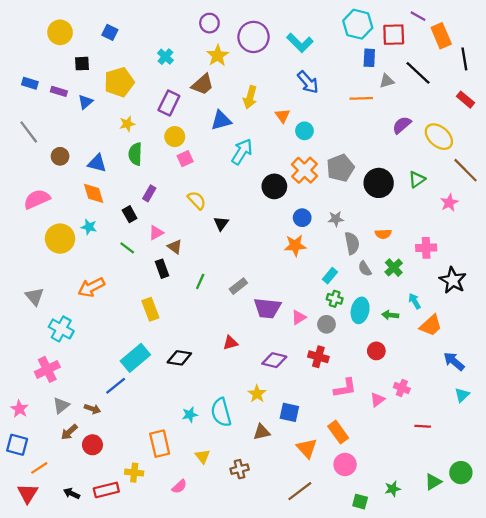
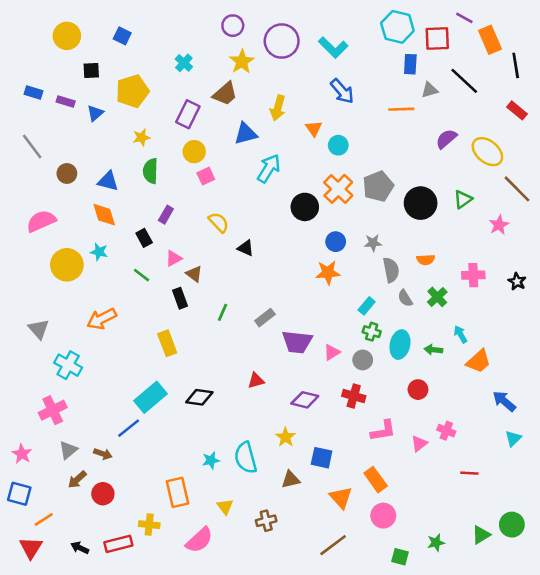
black triangle: (221, 223) -> (246, 248), turned -42
black star: (453, 280) -> (517, 282), moved, size x0.6
pink semicircle: (179, 486) -> (199, 540), size x1.6

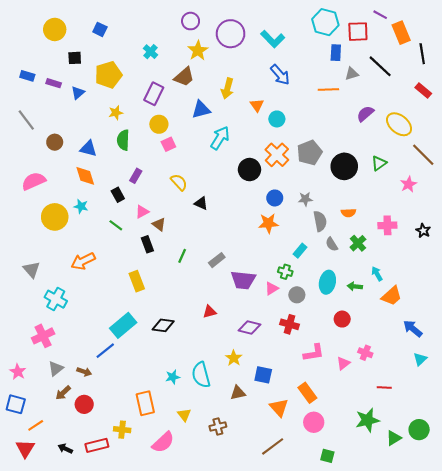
green cross: (372, 332) -> (285, 272), moved
green star: (436, 543) -> (367, 420), moved, size x1.6

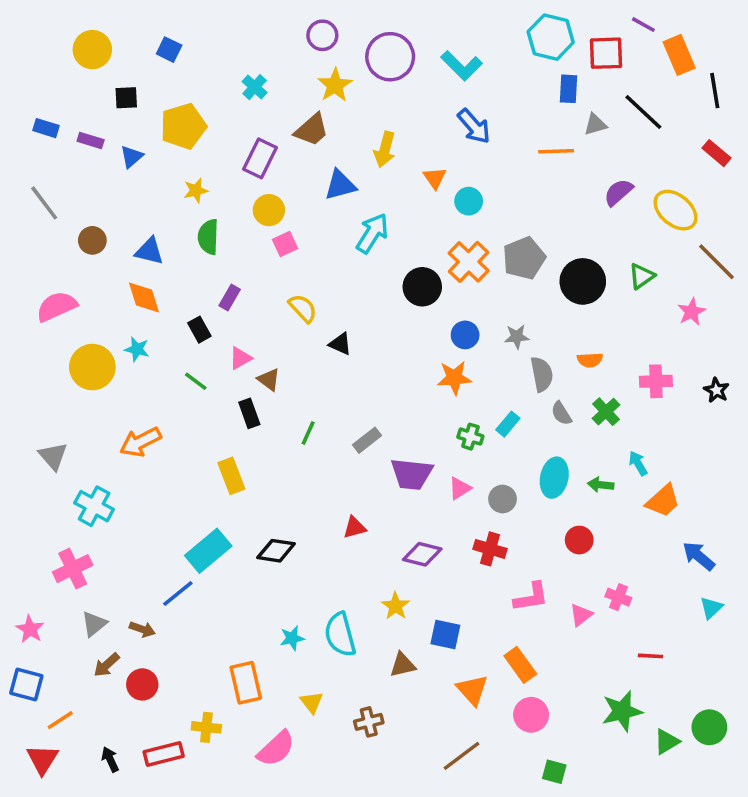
green cross: (285, 272) -> (470, 437), moved
black arrow: (65, 449) -> (110, 759), turned 40

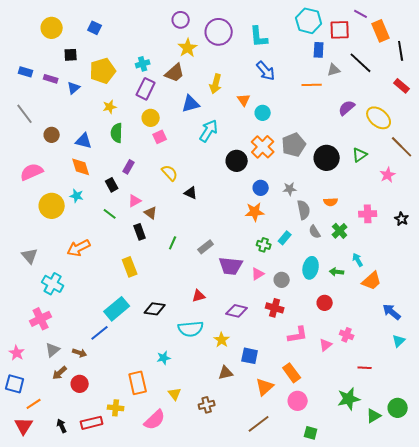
cyan L-shape: (461, 66) -> (259, 37), turned 40
cyan cross: (255, 87) -> (143, 64), moved, turned 32
cyan semicircle: (340, 635) -> (191, 329), moved, turned -80
orange triangle: (472, 690) -> (265, 387), turned 30

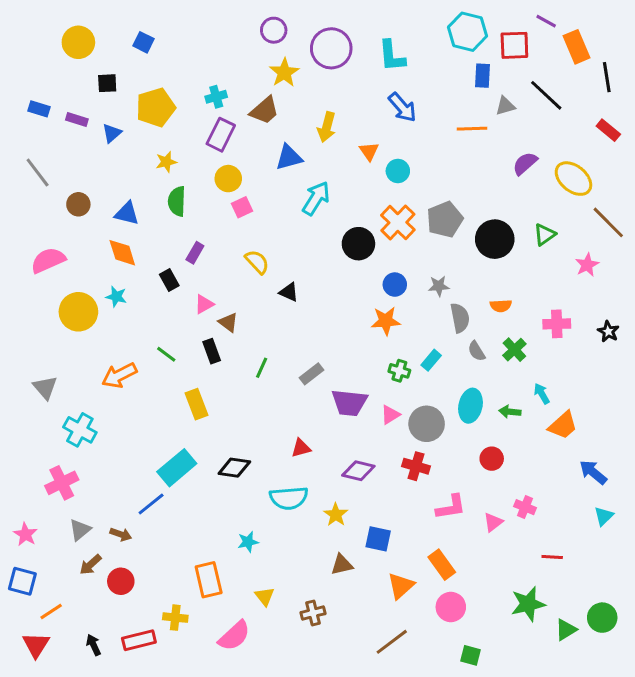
green line: (110, 214) -> (166, 354), moved
gray circle: (282, 280) -> (427, 424), size x1.5

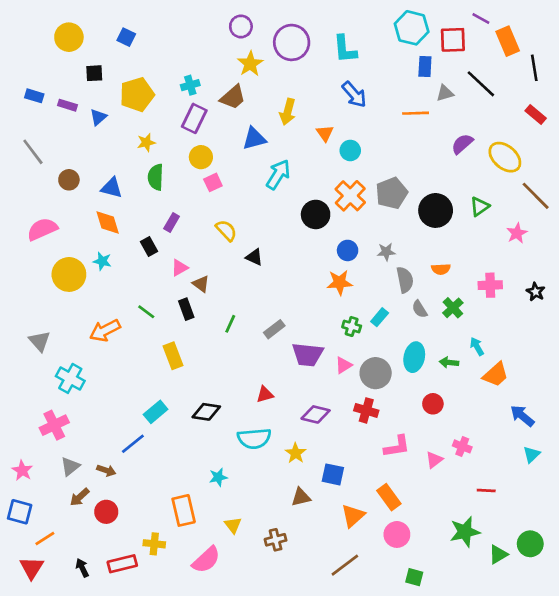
cyan rectangle: (177, 468) -> (156, 412), size x0.7

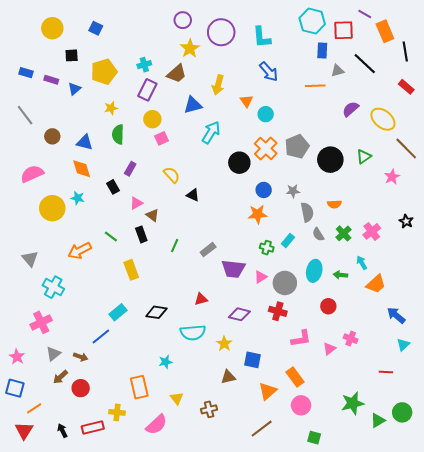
pink cross: (490, 285) -> (372, 231), moved, turned -36
red line: (486, 490) -> (386, 372), moved

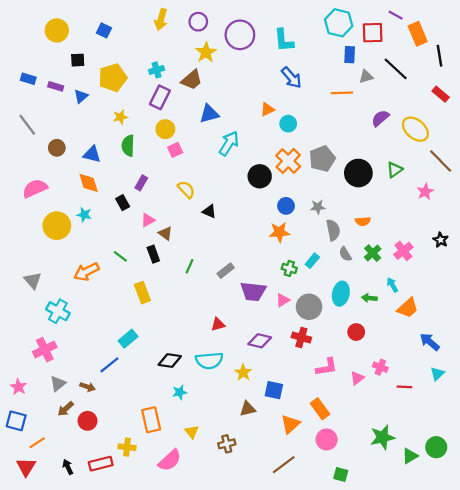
yellow arrow: (218, 85) -> (161, 19), moved
orange triangle: (246, 101) -> (267, 109), turned 40
black diamond: (156, 312) -> (170, 361), moved
red line: (386, 372) -> (404, 387), moved

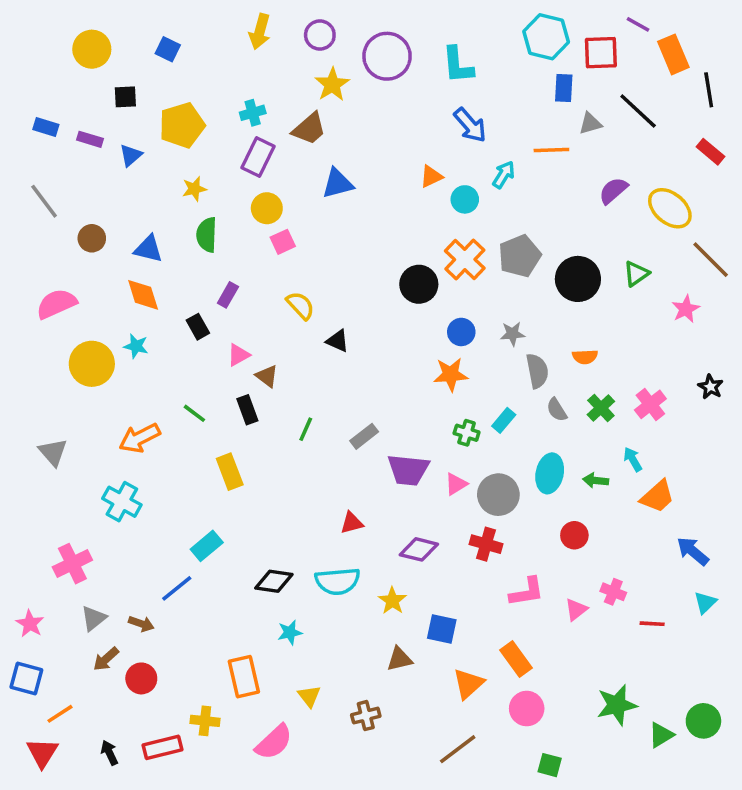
cyan arrow: (229, 143) -> (504, 175), moved, size x0.7
cyan cross: (58, 311) -> (122, 502), moved

